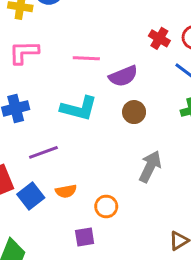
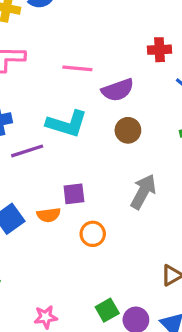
red cross: (159, 38) -> (160, 50), turned -36
purple line: (43, 152) -> (27, 151), moved
purple square: (85, 237) -> (74, 194), moved

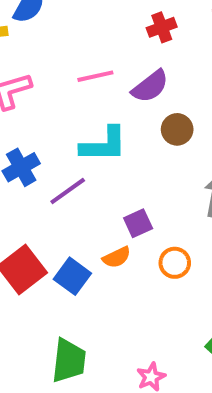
red cross: (160, 50) -> (162, 27), moved

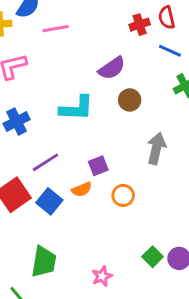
red cross: (162, 27) -> (140, 25), moved
pink line: (95, 76) -> (55, 29), moved
purple line: (68, 191) -> (45, 162), moved

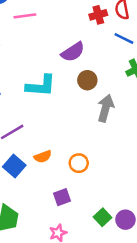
gray arrow: (156, 148) -> (106, 108), moved
purple square: (98, 166) -> (62, 197), moved

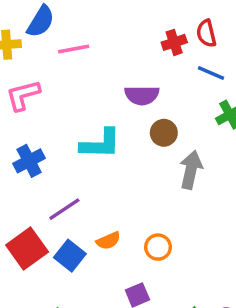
purple semicircle: (73, 52) -> (142, 95), turned 35

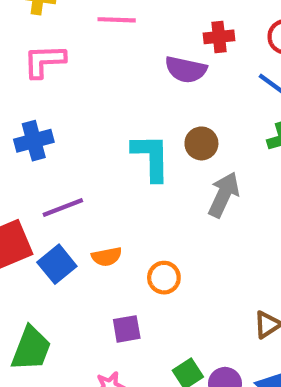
red cross: (174, 42) -> (219, 37), moved
purple semicircle: (142, 95) -> (186, 70), moved
cyan L-shape: (100, 144) -> (151, 157), moved, turned -105

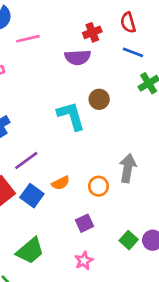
gray arrow: (224, 195) -> (128, 168), moved
green trapezoid: (31, 349) -> (30, 251), turned 44

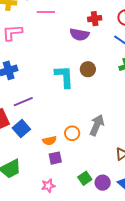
orange semicircle: (61, 183) -> (50, 141), moved

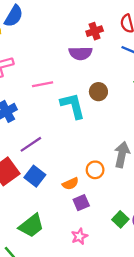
pink line: (46, 12) -> (43, 84), moved

